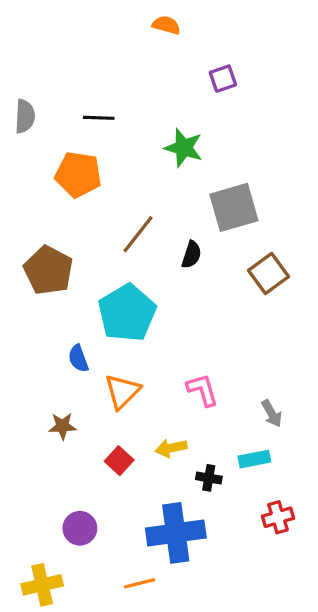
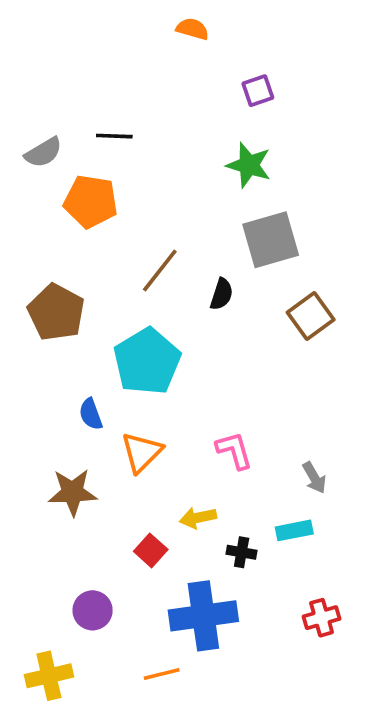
gray semicircle: (25, 116) -> (43, 152), moved, turned 56
green star: (184, 148) -> (249, 165), moved
brown star: (63, 426) -> (73, 492), size x1.5
red square: (119, 461) -> (151, 550), moved
red cross: (278, 517) -> (322, 618), moved

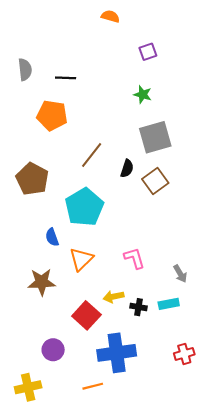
gray semicircle: (43, 152) -> (25, 70), moved, turned -65
green star: (249, 165) -> (143, 95), size x0.7
brown square: (311, 316) -> (155, 181), moved
red square: (151, 550) -> (86, 315), size x1.5
black cross: (242, 552) -> (138, 307), moved

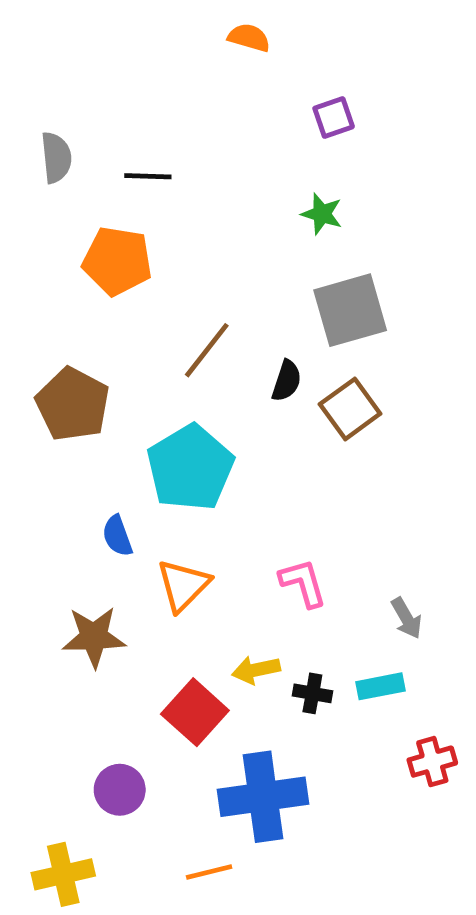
red cross: (184, 354) -> (432, 762), moved

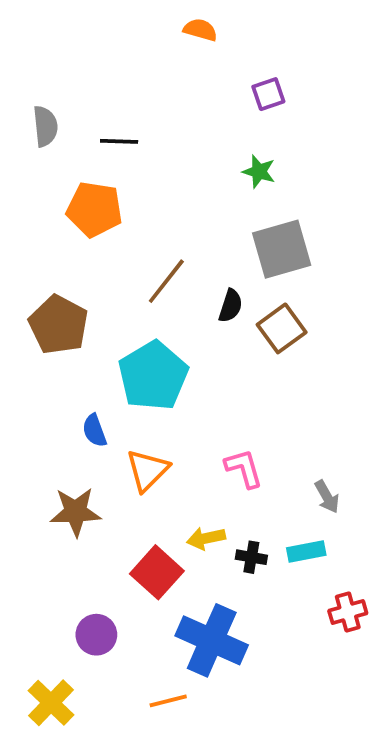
blue cross: (263, 797) -> (212, 640), turned 32
yellow cross: (63, 874) -> (51, 703), turned -33

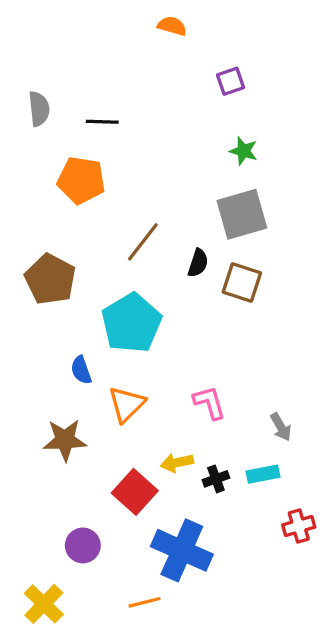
green star: (259, 172) -> (244, 151), moved
brown square: (282, 328) -> (242, 282), turned -36
black cross: (251, 557) -> (216, 479), turned -30

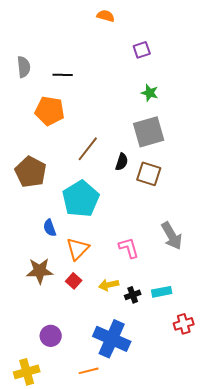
gray arrow: (281, 427) -> (172, 236), moved, size x1.6
red square: (135, 492) -> (74, 281), moved, size x0.6
yellow cross: (44, 604) -> (27, 372), turned 30

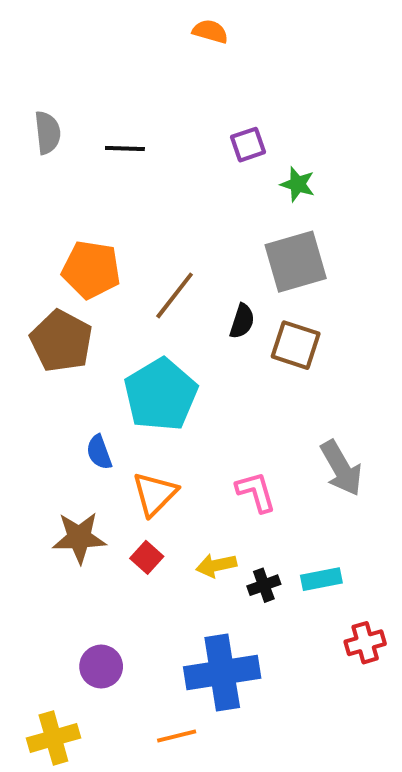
purple square: (142, 50) -> (248, 145), moved
orange pentagon: (50, 111) -> (91, 270), moved
blue cross: (112, 339) -> (222, 672), turned -33

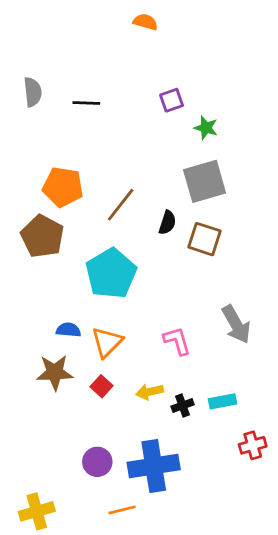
blue semicircle: (99, 452) -> (68, 330), moved, turned 115
purple circle: (101, 667) -> (97, 462), moved

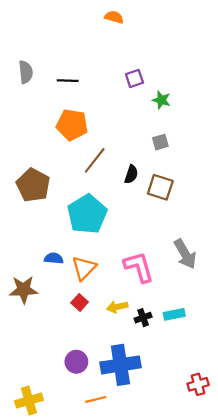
gray square: (205, 181) -> (160, 142), size x0.5
orange pentagon: (63, 187) -> (72, 125), moved
pink L-shape: (177, 341) -> (139, 267), size x1.4
brown star: (55, 372) -> (24, 290), moved
red cross: (253, 445) -> (198, 384), moved

